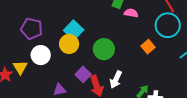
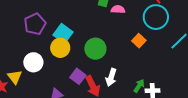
purple pentagon: (32, 29) -> (35, 24), moved, turned -30

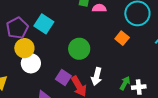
cyan square: (63, 34) -> (44, 24), moved
yellow circle: (60, 48) -> (24, 48), moved
white circle: (33, 62) -> (31, 63), moved

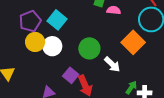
orange square: (122, 38) -> (133, 42), size x1.6
white circle: (31, 63) -> (52, 46), moved
white arrow: (97, 76) -> (112, 64), moved, turned -66

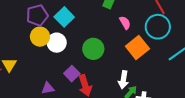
pink semicircle: (114, 10) -> (125, 23), moved, turned 48
white arrow: (112, 64) -> (123, 80), moved, turned 48

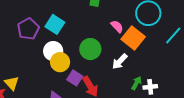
pink semicircle: (125, 23) -> (117, 26), moved
yellow circle: (40, 37) -> (60, 62), moved
white arrow: (123, 80) -> (120, 61), moved, turned 48

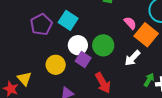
white circle: (53, 51) -> (78, 45), moved
yellow circle: (60, 62) -> (56, 65), moved
purple square: (75, 78) -> (83, 60), moved

